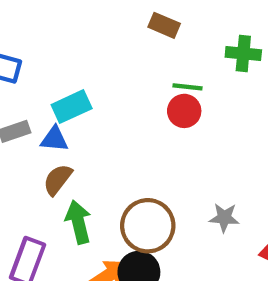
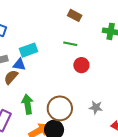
green line: (187, 87) -> (70, 44), moved
red circle: (184, 111) -> (81, 65), moved
brown semicircle: (58, 180) -> (11, 77), moved

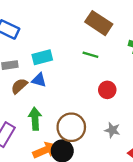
brown rectangle: (75, 15) -> (99, 23), size x1.6
blue triangle: (19, 65) -> (39, 80), moved
red circle: (81, 65) -> (107, 90), moved

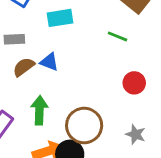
cyan rectangle: (42, 57) -> (60, 18), moved

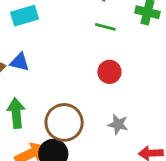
green line: (117, 36) -> (105, 27), moved

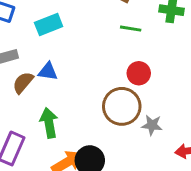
brown circle: (64, 122) -> (122, 106), moved

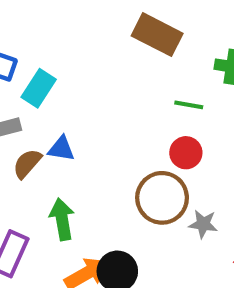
cyan rectangle: (49, 25) -> (39, 88), moved, turned -36
green line: (131, 29) -> (189, 105), moved

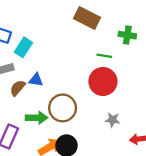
red circle: (186, 153) -> (103, 81), size x1.6
brown circle: (162, 198) -> (63, 108), moved
green arrow: (62, 219) -> (37, 118), turned 100

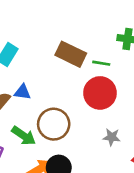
brown rectangle: (87, 18) -> (71, 54), moved
green arrow: (37, 118) -> (24, 136), turned 35

